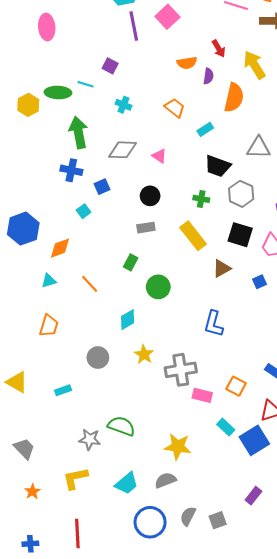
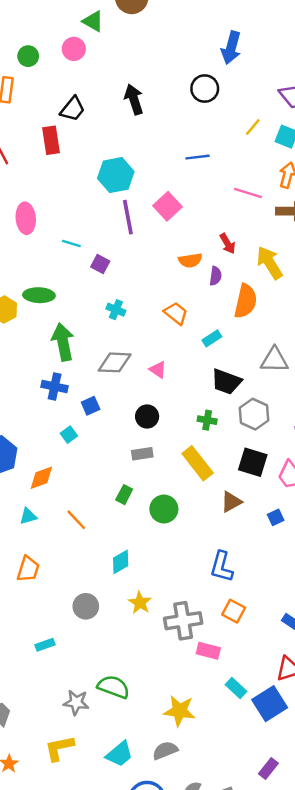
cyan line: (86, 84) -> (71, 244), moved
green circle: (158, 287) -> (164, 509), moved
orange square: (236, 386) -> (234, 611), moved

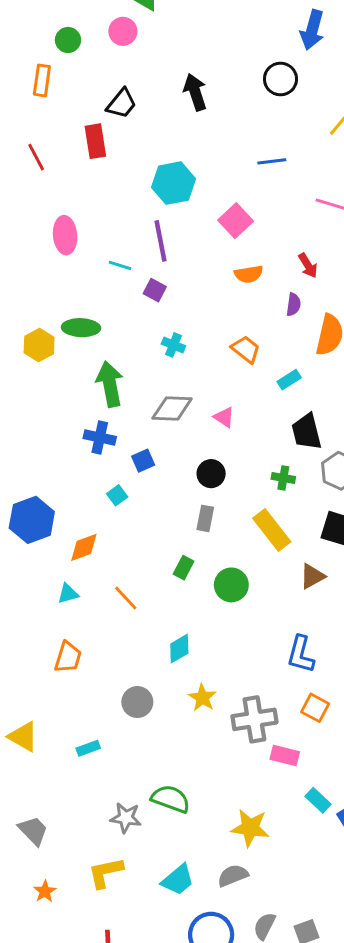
purple line: (128, 217) -> (160, 241), moved
orange semicircle: (190, 260) -> (249, 274), moved
black trapezoid: (226, 382) -> (306, 432), turned 56
gray rectangle: (142, 454) -> (205, 518), turned -70

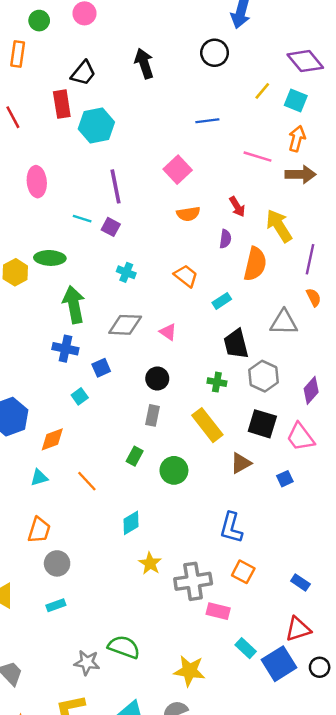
cyan hexagon: (173, 183) -> (96, 126), moved
cyan line: (120, 265) -> (82, 219), moved
gray circle: (137, 702) -> (57, 563), moved

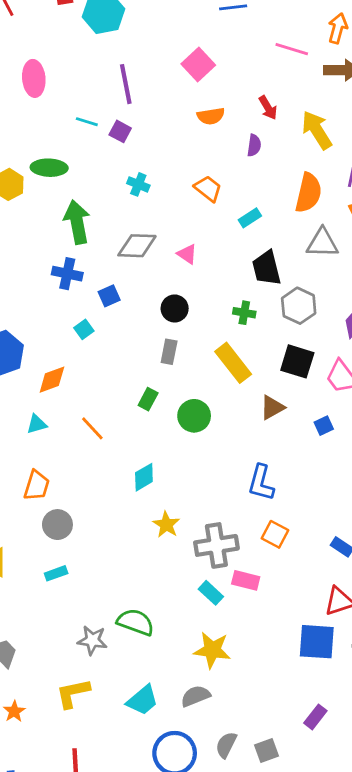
orange semicircle: (255, 264) -> (308, 193), moved
cyan rectangle: (246, 648) -> (211, 593), moved
blue square: (279, 664) -> (317, 642), turned 36

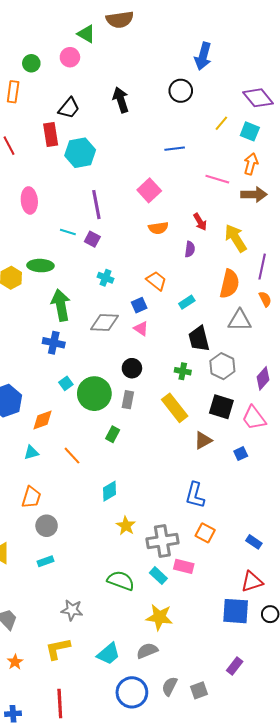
blue square: (109, 296) -> (139, 305), moved
green circle: (194, 416) -> (94, 394), moved, size x1.4
green semicircle: (136, 622) -> (121, 581), moved

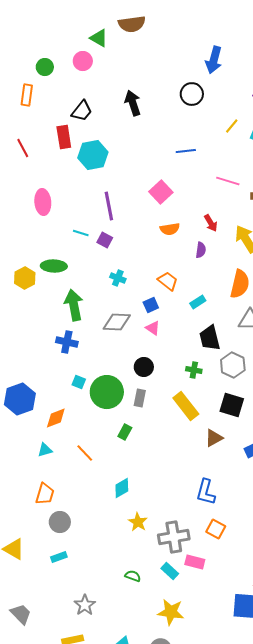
cyan square: (66, 383) -> (79, 382), turned -32
green semicircle: (121, 581) -> (133, 576), size x0.6
gray star: (72, 610) -> (85, 605), turned 30

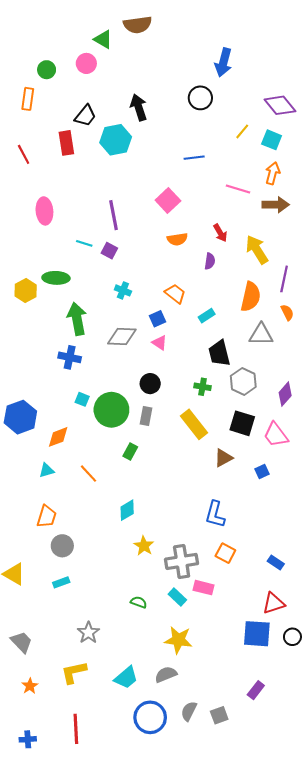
cyan hexagon: (93, 155) -> (116, 140), moved

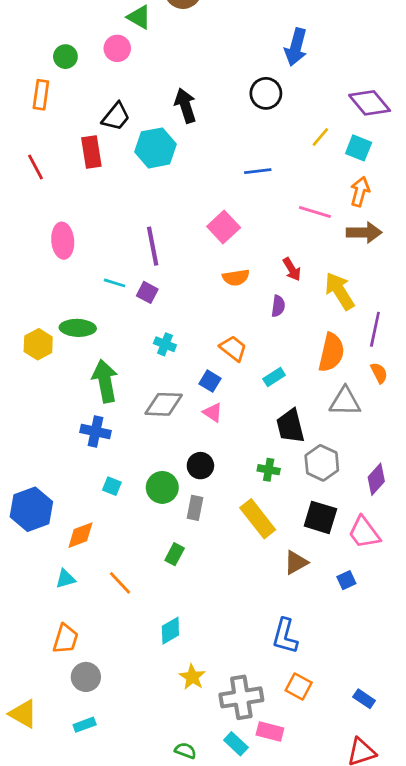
blue square: (157, 319) -> (210, 381), turned -35
green circle: (111, 410) -> (162, 487), moved, size x0.7

